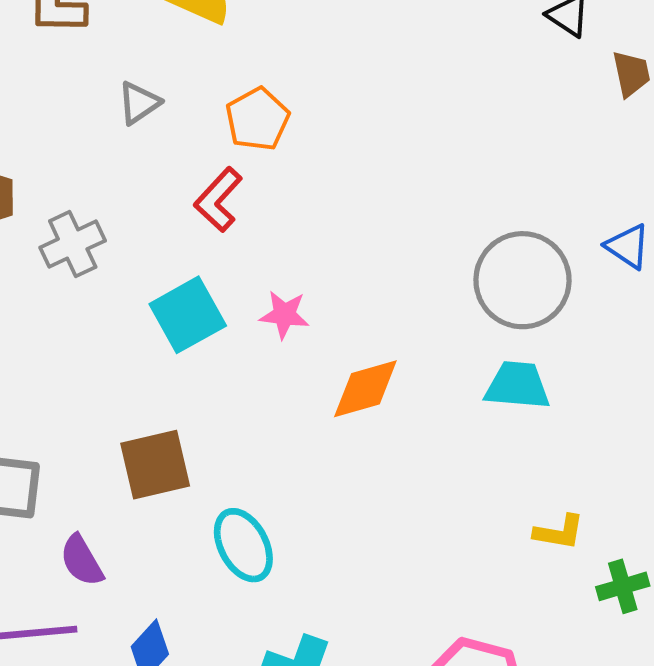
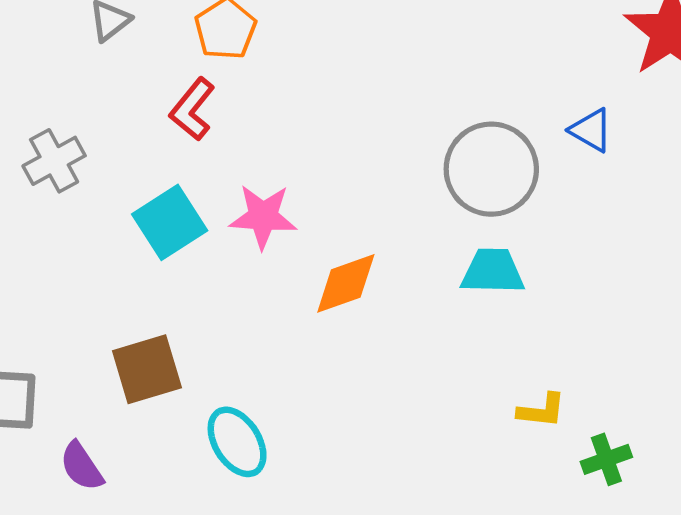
pink star: (284, 315) -> (263, 217), size x1.4

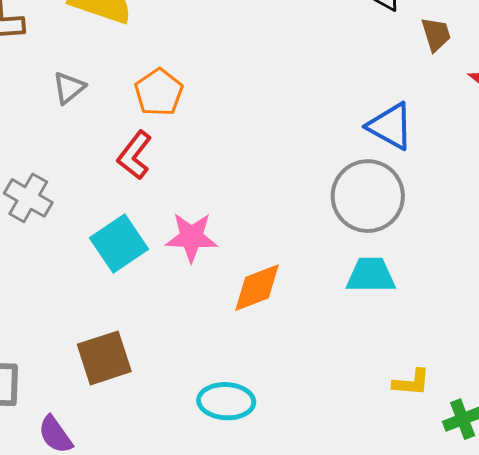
blue triangle: (591, 130) -> (390, 126), moved, size x1.4
gray cross: (54, 161) -> (28, 198), turned -30
cyan ellipse: (237, 442) -> (226, 401), moved, turned -54

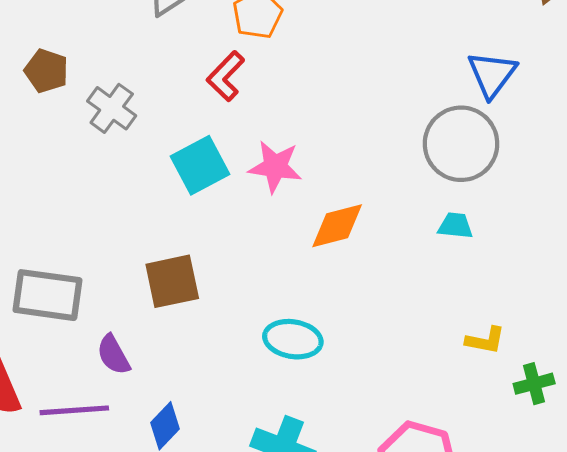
blue triangle: (390, 126) -> (492, 74), turned 32
cyan trapezoid: (371, 275) -> (455, 226), size x0.7

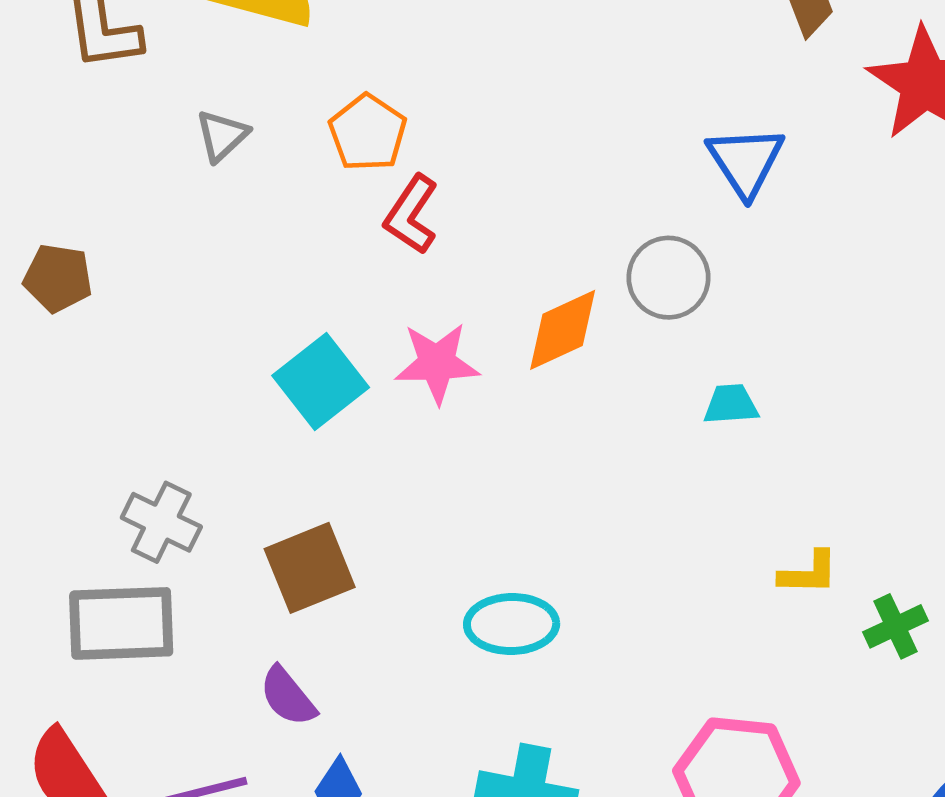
red L-shape: (226, 76) -> (411, 215), moved
gray cross: (112, 108) -> (161, 522), moved
gray circle: (461, 144) -> (668, 278), moved, size x0.7
orange diamond: (337, 226) -> (563, 330), moved
purple semicircle: (113, 355) -> (288, 696), moved

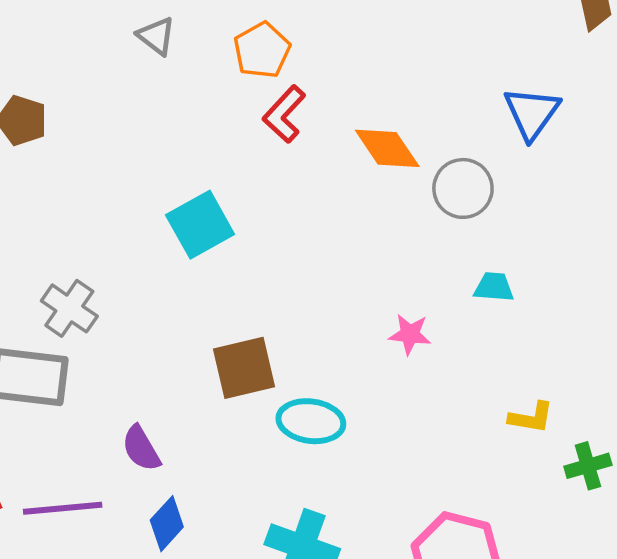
gray triangle: (222, 136) -> (156, 36), turned -48
orange diamond: (563, 330) -> (387, 148), moved, turned 72
pink star: (437, 363) -> (410, 334), moved, size x0.7
brown square: (310, 568) -> (244, 368), moved

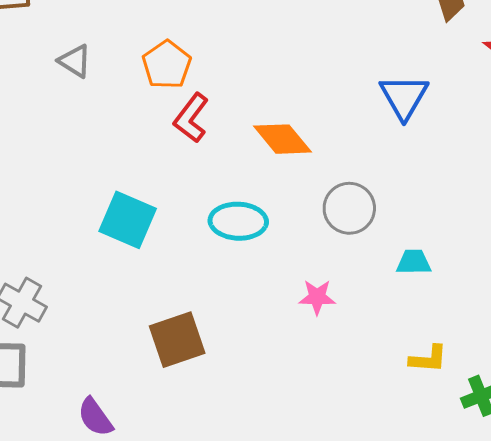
gray circle: (463, 188) -> (349, 208), moved
cyan square: (200, 225) -> (128, 220), turned -32
cyan trapezoid: (494, 287) -> (414, 262), moved
cyan ellipse: (311, 421) -> (238, 221), moved

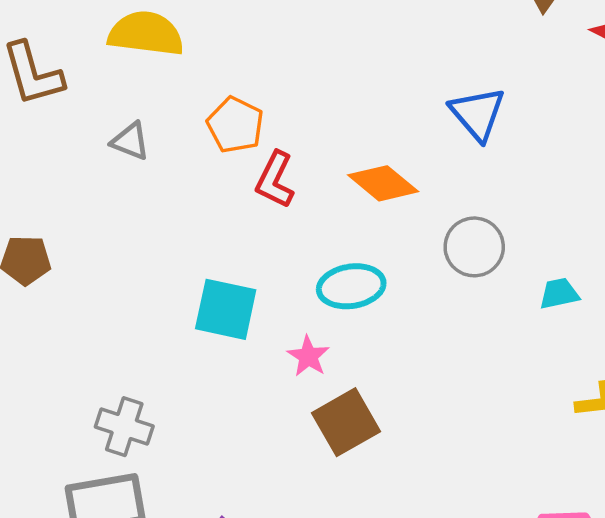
blue triangle: (404, 97) -> (477, 114), moved
pink star: (317, 297) -> (308, 356), moved, turned -30
brown square: (177, 340) -> (346, 422), moved

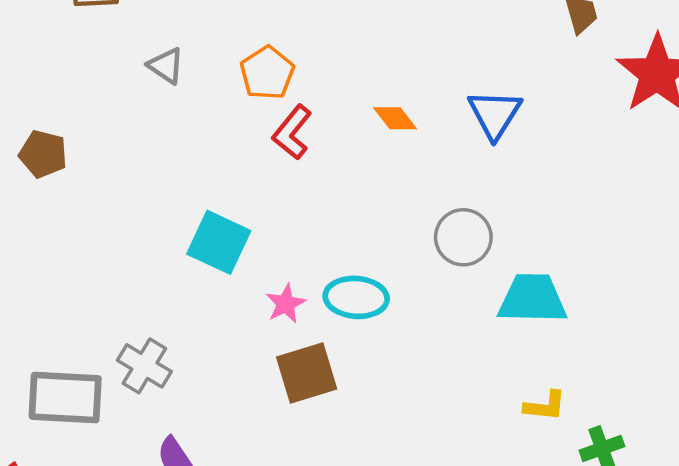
orange diamond: (383, 183) -> (395, 118), moved, size x0.7
cyan ellipse: (351, 286) -> (356, 297), moved
cyan trapezoid: (559, 294) -> (532, 299), size x1.8
gray cross: (124, 427) -> (144, 366), moved

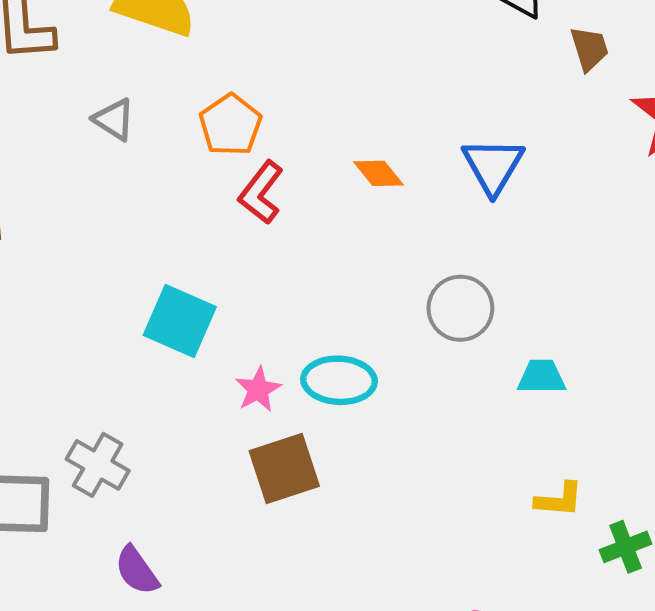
cyan trapezoid: (532, 299) -> (541, 377), size x0.6

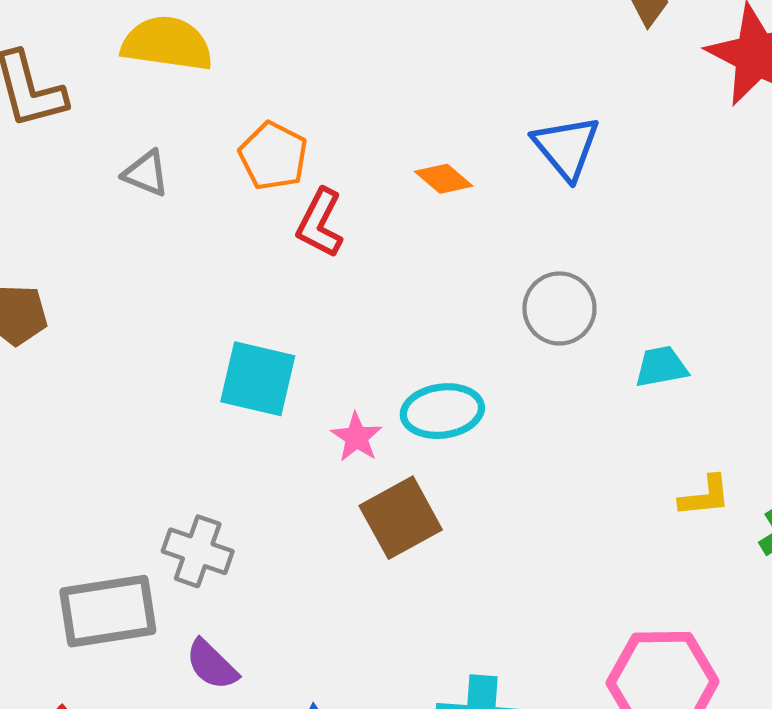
purple semicircle: (137, 570) -> (212, 665), moved

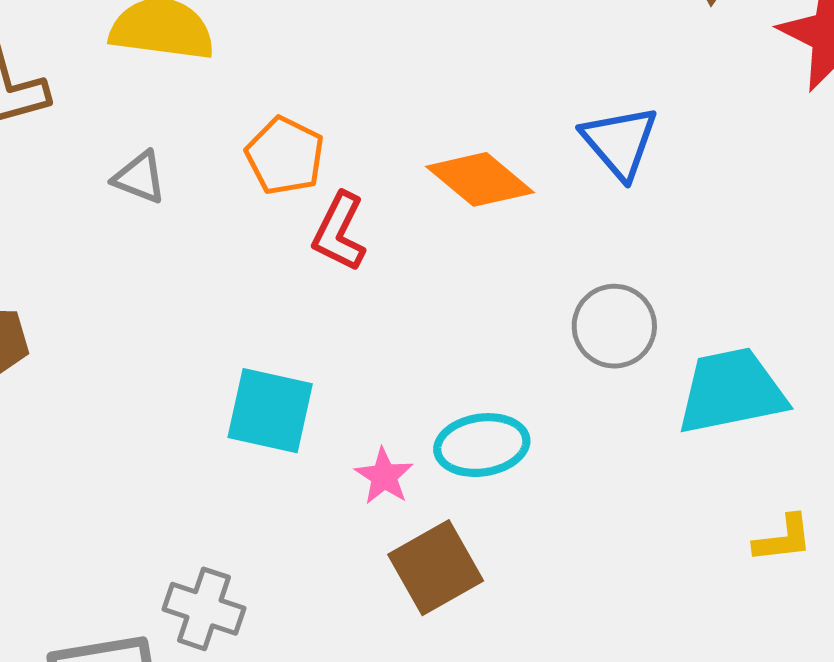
orange diamond: (444, 179) -> (480, 179), size x1.6
cyan trapezoid: (661, 367) -> (731, 391), size x1.8

